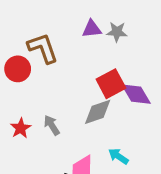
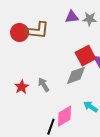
brown L-shape: (43, 48) -> (37, 30), turned 115
red circle: (18, 69) -> (20, 33), moved

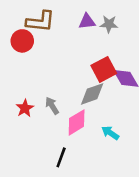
brown L-shape: (37, 30) -> (40, 22), moved
pink diamond: (64, 116) -> (77, 122), moved

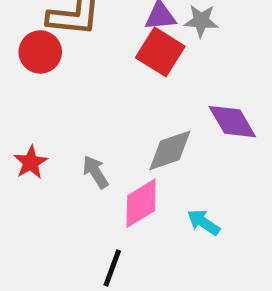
red square: (104, 69) -> (160, 52), moved, turned -30
red star: (25, 108) -> (31, 162), moved

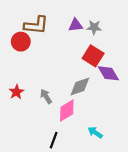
red square: (160, 52) -> (93, 56), moved
cyan arrow: (203, 222) -> (95, 132), moved

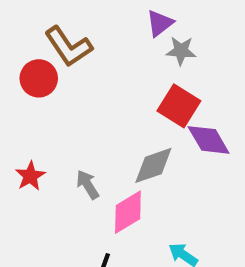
brown L-shape: (36, 25) -> (68, 47), turned 50
purple triangle: (76, 25) -> (160, 23), moved, turned -32

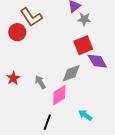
red square: (179, 106) -> (83, 45), turned 36

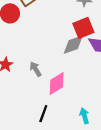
gray diamond: (71, 73) -> (73, 45), moved
cyan arrow: (85, 115) -> (84, 116), moved, turned 40

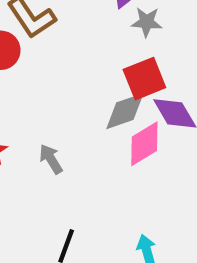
pink diamond: (57, 84) -> (144, 144), moved

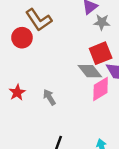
gray diamond: (125, 111) -> (90, 71), turned 70

